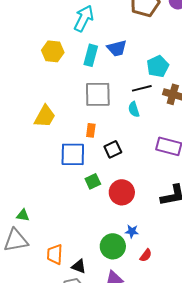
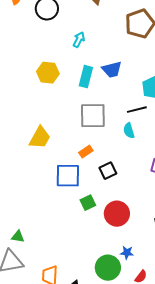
cyan arrow: (84, 18) -> (79, 40), size x0.6
orange rectangle: (91, 130) -> (86, 152), turned 48

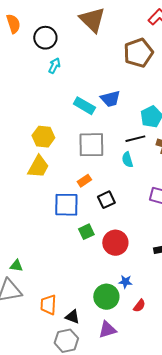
cyan arrow: (79, 40) -> (54, 66), moved
yellow hexagon: (48, 73) -> (43, 137), moved
cyan rectangle: (86, 77) -> (84, 106), turned -75

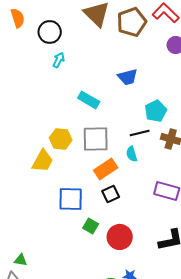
brown pentagon: (138, 53) -> (132, 22), moved
blue trapezoid: (110, 99) -> (128, 77), moved
yellow hexagon: (43, 137) -> (61, 139), moved
orange rectangle: (84, 181) -> (106, 169), moved, size x1.6
green square: (86, 232) -> (91, 226), turned -35

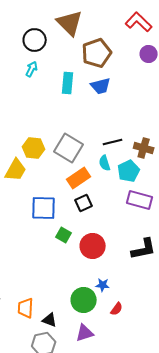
brown pentagon: (132, 22) -> (97, 53), moved
black circle: (50, 32) -> (35, 40), moved
cyan rectangle: (89, 100) -> (68, 83), moved, turned 65
cyan pentagon: (156, 111) -> (129, 171), moved
gray square: (96, 139) -> (69, 148), turned 32

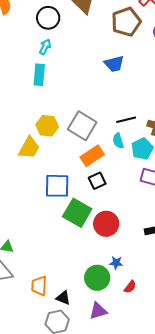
brown pentagon: (97, 53) -> (126, 22), moved
cyan rectangle: (68, 83) -> (39, 75), moved
green square: (64, 235) -> (77, 213), size x1.8

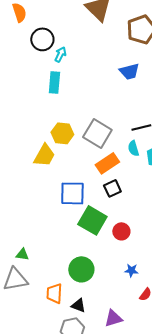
black circle: (48, 18) -> (42, 39), moved
red circle: (106, 224) -> (121, 231), size x0.7
green circle: (97, 278) -> (81, 269), moved

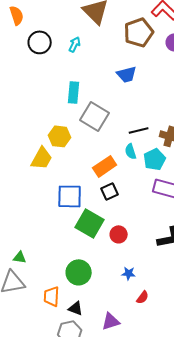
cyan arrow: (60, 54) -> (75, 44), moved
cyan rectangle: (54, 82) -> (74, 92), moved
gray square: (97, 133) -> (95, 116), moved

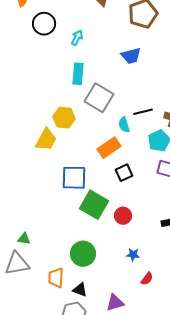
cyan arrow: (75, 44) -> (77, 38), moved
cyan semicircle: (131, 151) -> (124, 125), moved
black square: (110, 191) -> (124, 173), moved

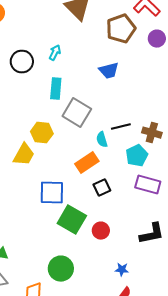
black circle: (44, 24) -> (22, 62), moved
blue star: (133, 255) -> (122, 270), moved

